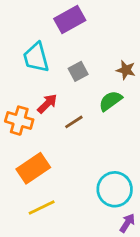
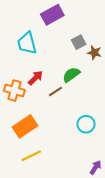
gray square: (78, 71) -> (79, 42), moved
green semicircle: (110, 101) -> (71, 75), moved
cyan circle: (115, 189) -> (86, 124), moved, size x0.7

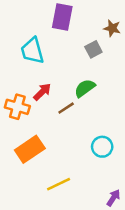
purple rectangle: (52, 15) -> (62, 17), turned -50
brown star: (94, 53) -> (112, 28), moved
yellow line: (31, 156) -> (59, 184), moved

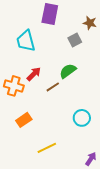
orange rectangle: (30, 149) -> (24, 120), size x0.7

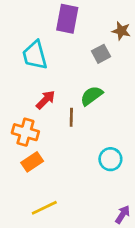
orange cross: (14, 86) -> (25, 132), moved
brown line: (53, 87) -> (71, 117), turned -56
yellow line: (47, 148) -> (44, 208), moved

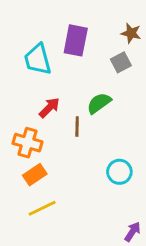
purple rectangle: (67, 19) -> (76, 40), moved
gray square: (101, 54) -> (121, 62), moved
yellow line: (44, 208) -> (42, 208), moved

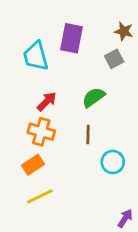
brown line: (77, 127) -> (88, 134), moved
orange cross: (27, 143) -> (41, 132), moved

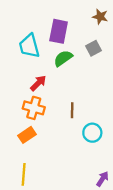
brown star: (124, 31) -> (100, 17), moved
green semicircle: (93, 97) -> (63, 58), moved
yellow line: (40, 196) -> (24, 174), moved, turned -60

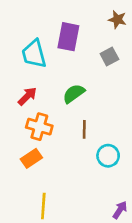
green semicircle: (63, 58) -> (74, 94), moved
red arrow: (38, 83) -> (27, 96), moved
yellow line: (24, 174) -> (43, 206), moved

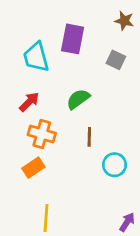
gray square: (109, 57) -> (116, 60), turned -36

